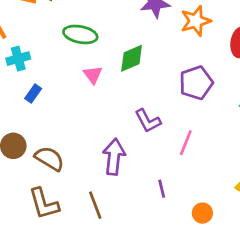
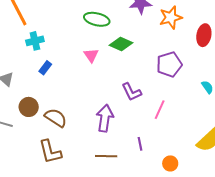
green ellipse: (80, 34) -> (97, 19), moved
green diamond: (132, 58) -> (121, 44), turned 45
brown line: (95, 205) -> (106, 156), moved, turned -70

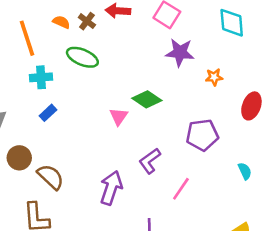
orange star: (171, 17) -> (214, 77), size x0.6
green ellipse: (97, 19) -> (82, 57), moved
pink triangle: (91, 55) -> (119, 116), moved
purple L-shape: (131, 92) -> (150, 161), turned 70

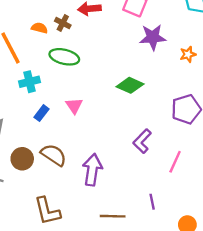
pink triangle: (119, 116) -> (74, 106), moved
brown semicircle: (51, 177) -> (54, 155), moved
purple arrow: (111, 188) -> (92, 170), moved

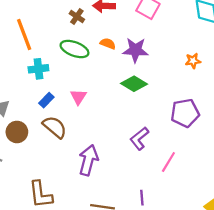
orange semicircle: (39, 28) -> (108, 44), moved
purple star: (153, 37) -> (135, 50), moved
brown semicircle: (54, 155) -> (55, 127), moved
brown circle: (22, 159) -> (17, 132), moved

